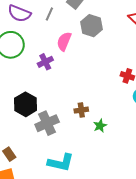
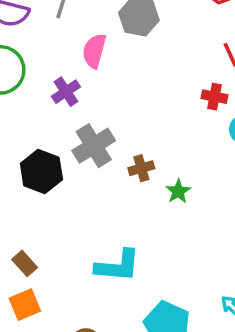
gray cross: (47, 123) -> (94, 146), moved

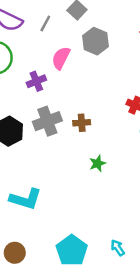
brown cross: (141, 168) -> (82, 123), moved
cyan L-shape: (118, 266) -> (26, 199), moved

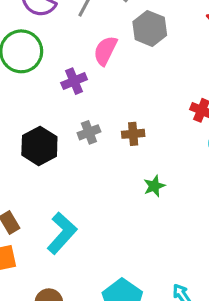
gray cross: (47, 121) -> (89, 132), size x0.6
cyan L-shape: (26, 199) -> (62, 233), turned -64

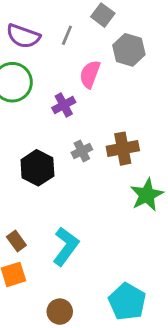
brown cross: (133, 134) -> (123, 149), size x1.5
green star: (154, 186) -> (147, 195), size x1.6

